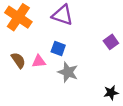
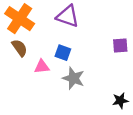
purple square: (111, 42) -> (120, 46), turned 32
brown semicircle: (18, 60) -> (20, 48), moved

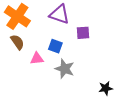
purple square: (120, 46) -> (83, 33), moved

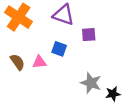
brown semicircle: (17, 42) -> (17, 62), moved
gray star: (65, 69) -> (91, 83), moved

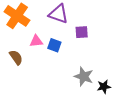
pink triangle: (39, 62) -> (36, 41), moved

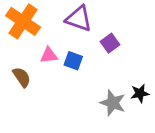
purple square: (82, 32) -> (110, 43), turned -32
black star: (104, 87) -> (140, 93), moved

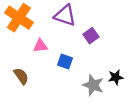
blue square: (73, 61) -> (65, 61), moved
brown semicircle: (22, 77) -> (21, 76), moved

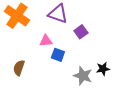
pink triangle: (40, 46) -> (46, 41), moved
brown semicircle: (21, 76) -> (19, 68), turned -126

